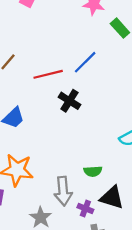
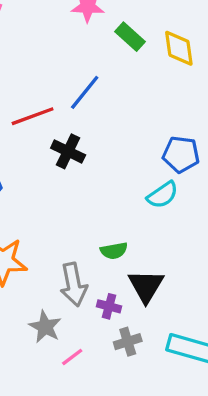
black triangle: (112, 198) -> (146, 286), turned 50

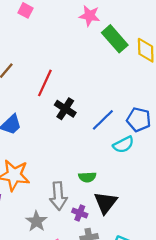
green rectangle: (130, 37) -> (115, 39), size x1.4
blue line: (85, 92) -> (103, 120), moved
red line: (33, 116) -> (45, 83), turned -52

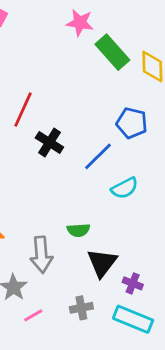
blue pentagon: (139, 120) -> (132, 123), moved
purple cross: (80, 213) -> (133, 283), moved

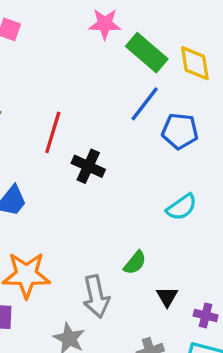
blue line: (98, 156) -> (145, 104), moved
green semicircle: (78, 230) -> (135, 263), turned -40
black triangle: (102, 263) -> (167, 297), size x0.6

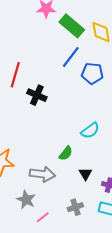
cyan semicircle: (182, 207) -> (90, 131), moved
gray arrow: (96, 297) -> (42, 174), turned -70

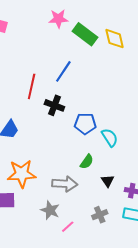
blue line: (71, 57) -> (63, 71), moved
blue pentagon: (92, 73) -> (85, 124), moved
cyan semicircle: (90, 131) -> (110, 137), turned -84

